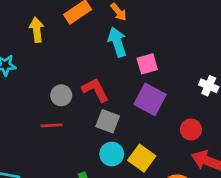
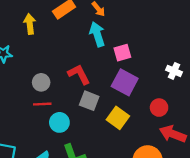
gray circle: (61, 95) -> (41, 82), moved
cyan circle: (112, 154) -> (59, 122), moved
yellow square: (142, 158) -> (118, 118), moved

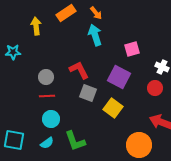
pink square: (122, 53) -> (132, 49), moved
red circle: (159, 108) -> (155, 88), moved
cyan circle: (59, 122) -> (51, 119), moved

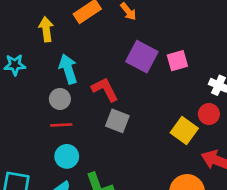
cyan arrow: (95, 35) -> (68, 69), moved
purple square: (119, 77) -> (142, 57), moved
yellow square: (113, 108) -> (184, 130), moved

